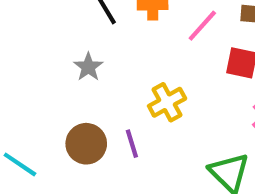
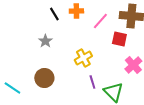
purple line: (132, 144) -> (92, 82), moved

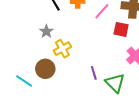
yellow cross: (83, 58) -> (62, 49), moved
cyan line: (12, 88) -> (24, 81), moved

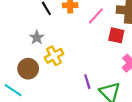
brown circle: (45, 69) -> (28, 69), moved

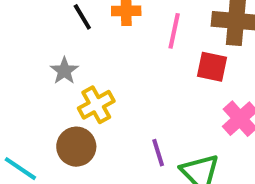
pink line: (96, 16) -> (174, 31), turned -30
brown circle: (28, 69) -> (76, 147), moved

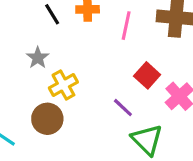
red square: (212, 67) -> (147, 75), moved, turned 30
purple line: (158, 153) -> (123, 108), moved, turned -30

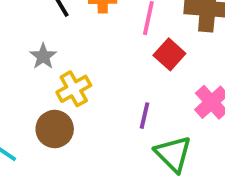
red square: (147, 75) -> (169, 54), moved
purple line: (123, 108) -> (145, 116), turned 60

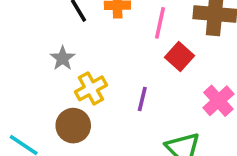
purple line: (145, 116) -> (142, 99), moved

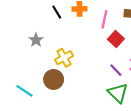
gray star: (63, 58) -> (36, 40), moved
purple line: (142, 99) -> (116, 70), moved, turned -56

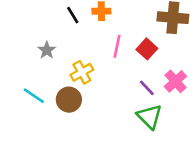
pink line: (104, 19) -> (117, 46), moved
cyan line: (25, 91) -> (34, 96), moved

